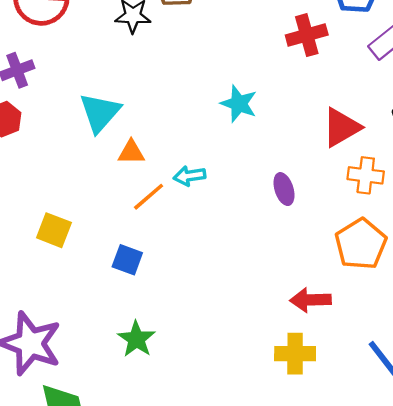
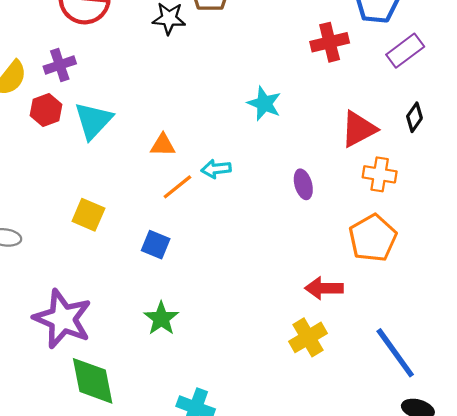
cyan triangle: (100, 113) -> (93, 121), moved
yellow cross: (295, 354) -> (308, 337), turned -33

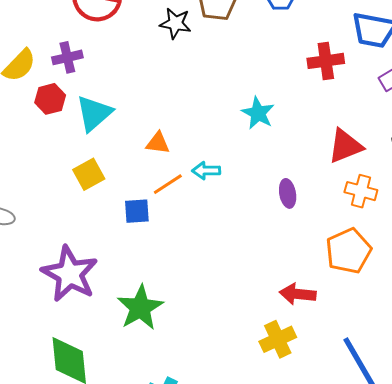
yellow square: (88, 215) -> (89, 174), moved, turned 32
blue square: (156, 245) -> (137, 211), moved, turned -32
green star: (161, 318) -> (140, 308), size x1.4
purple star: (63, 319) -> (70, 274), moved

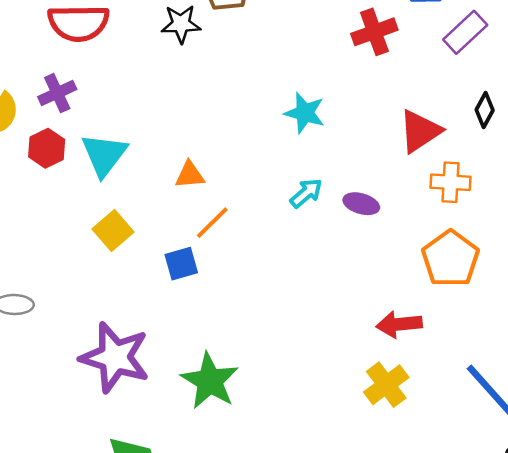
cyan arrow: (206, 171) -> (306, 193), moved, turned 152
purple ellipse: (288, 193) -> (361, 204), turned -52

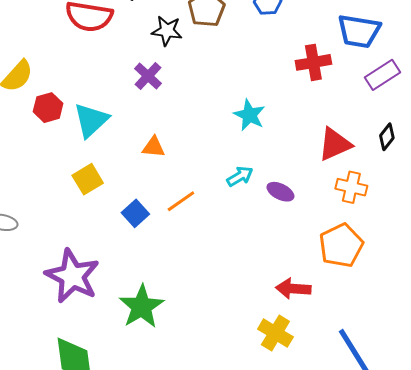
purple cross: (57, 93) -> (148, 76), moved, turned -32
orange line: (212, 223) -> (181, 201), moved
blue square: (181, 264) -> (135, 213), turned -36
yellow cross: (386, 385) -> (275, 333), turned -32

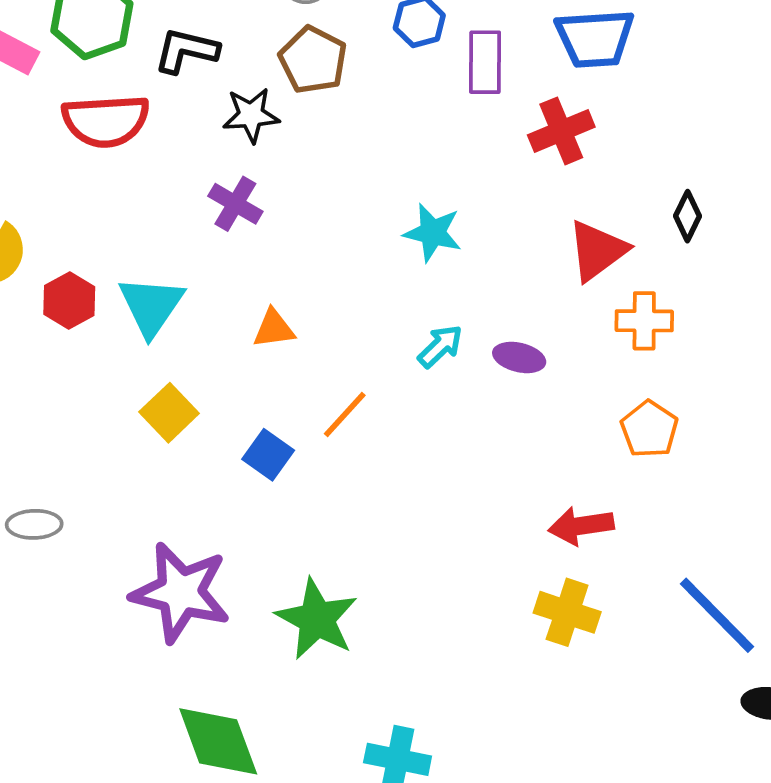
red cross: (313, 62) -> (561, 131), moved
purple rectangle: (382, 75) -> (485, 62), moved, turned -44
orange pentagon: (341, 245) -> (649, 429), size x0.7

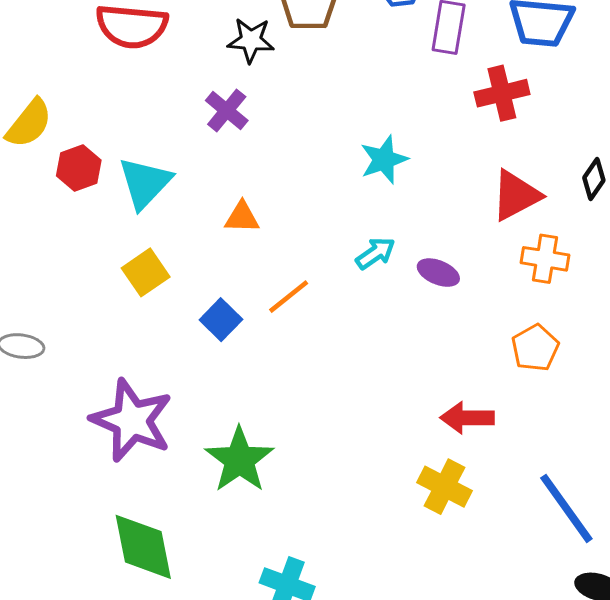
cyan star: (433, 233) -> (384, 160), turned 30

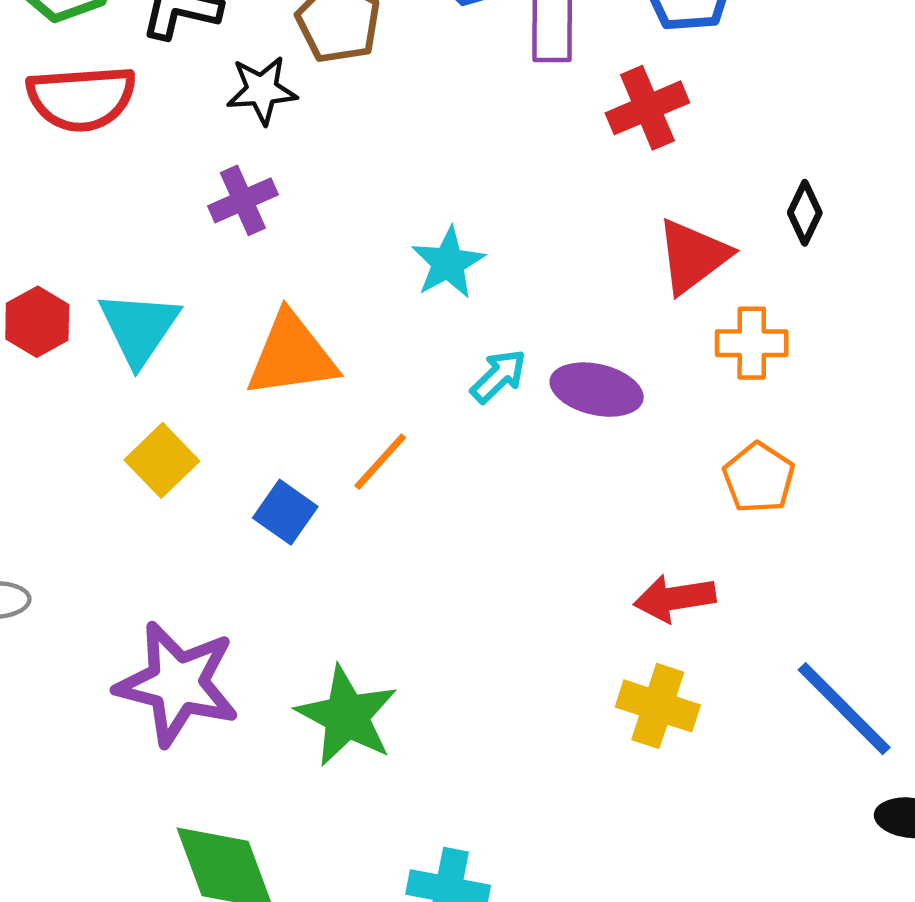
purple cross: (227, 111) -> (243, 200), turned 36
cyan star: (384, 160) -> (448, 263), moved
orange triangle: (242, 217) -> (292, 355), size x1.8
purple ellipse: (438, 273) -> (597, 390), size x1.4

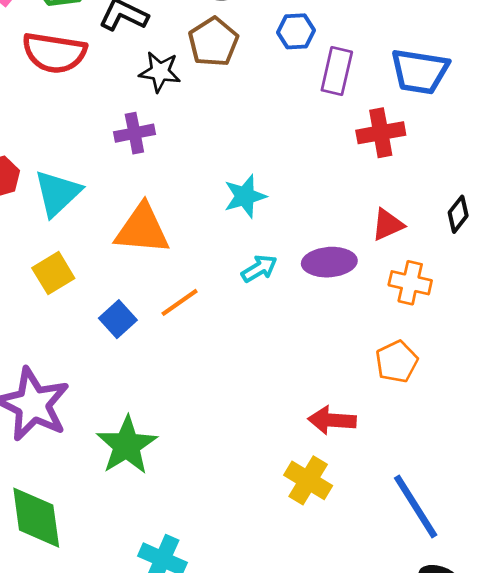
red triangle: (693, 256) -> (388, 225), size x0.7
purple ellipse: (597, 390) -> (329, 262), moved, turned -30

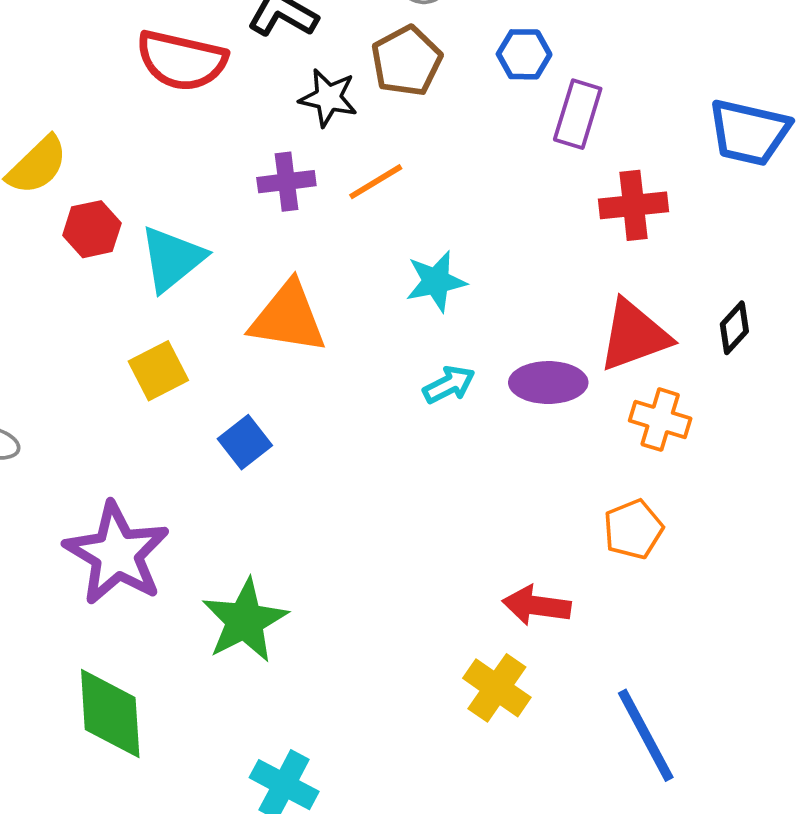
blue trapezoid: (420, 71) -> (749, 132), moved
red triangle: (388, 225) -> (634, 335), size x1.6
orange line: (180, 302) -> (376, 182), moved

